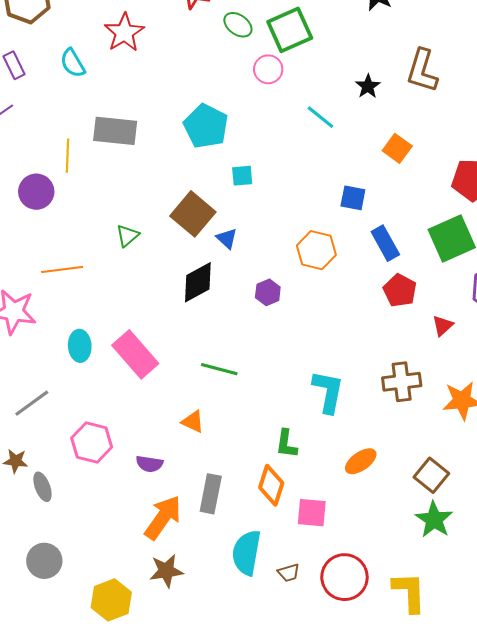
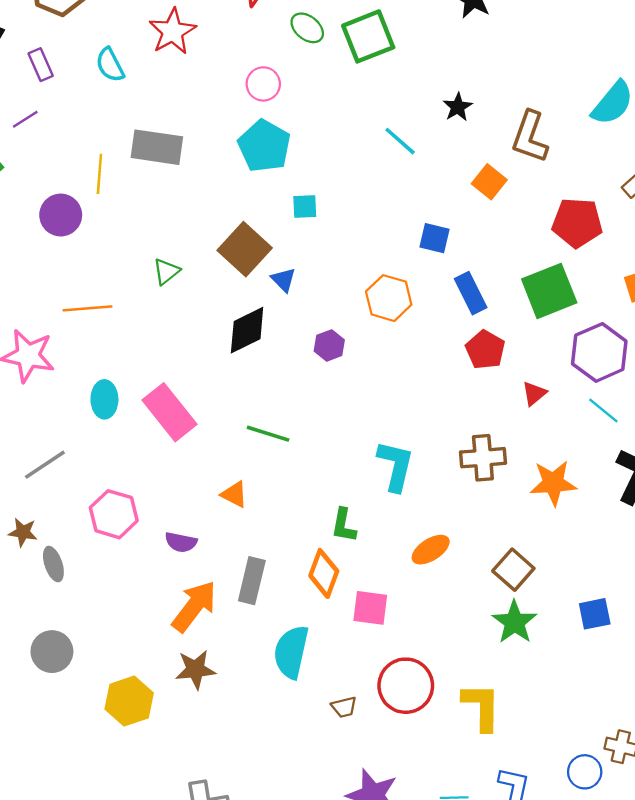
pink circle: (268, 69) -> (263, 84), moved
brown L-shape: (422, 71) -> (530, 137), moved
brown trapezoid: (289, 573) -> (344, 707), moved

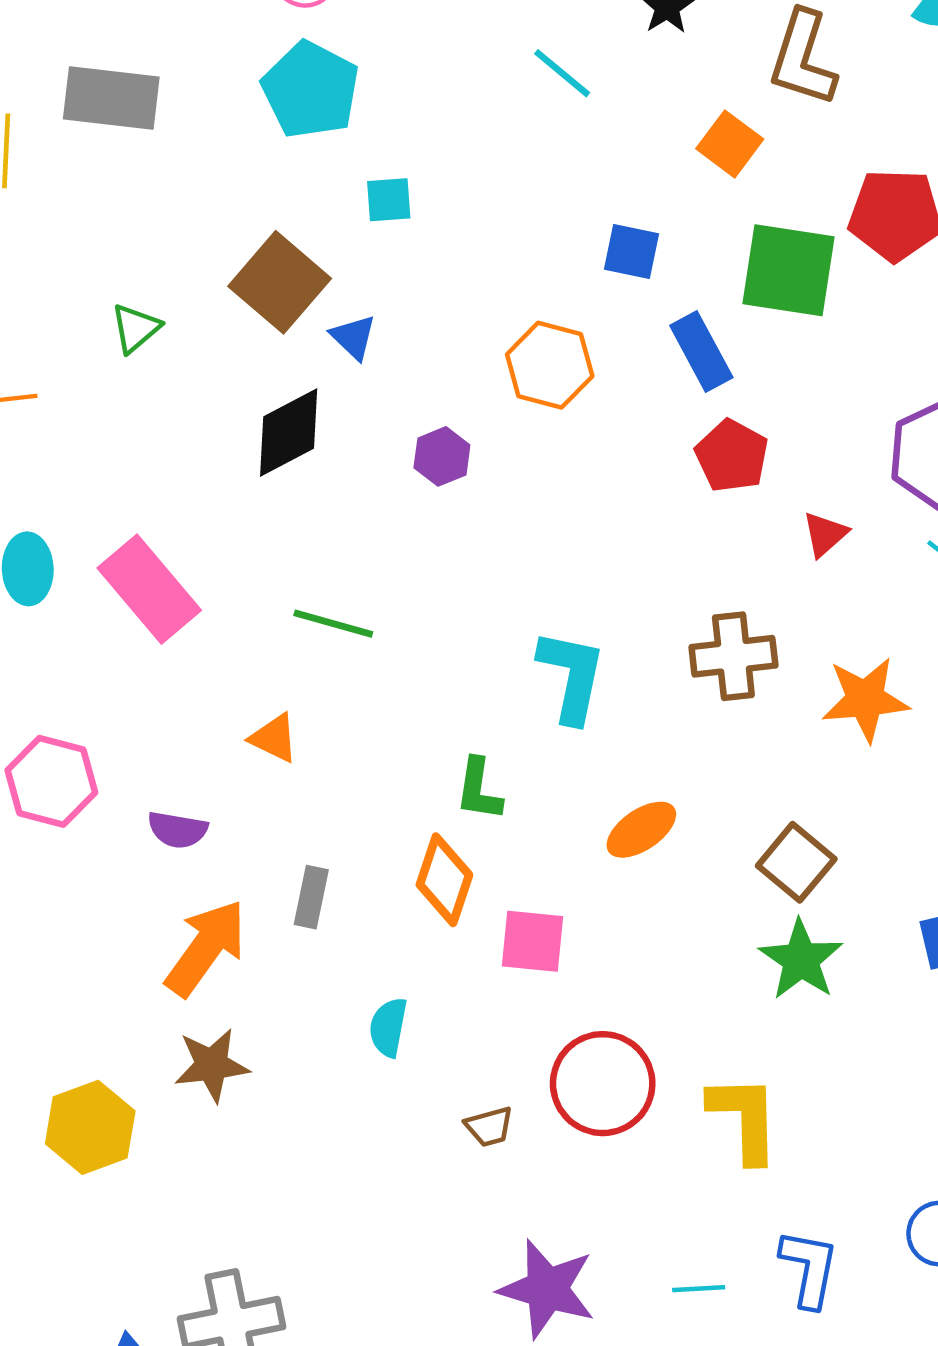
green square: (549, 291) -> (788, 270), moved, turned 32
gray rectangle: (252, 581) -> (311, 897), size x0.7
cyan semicircle: (291, 652) -> (388, 1027), size x0.6

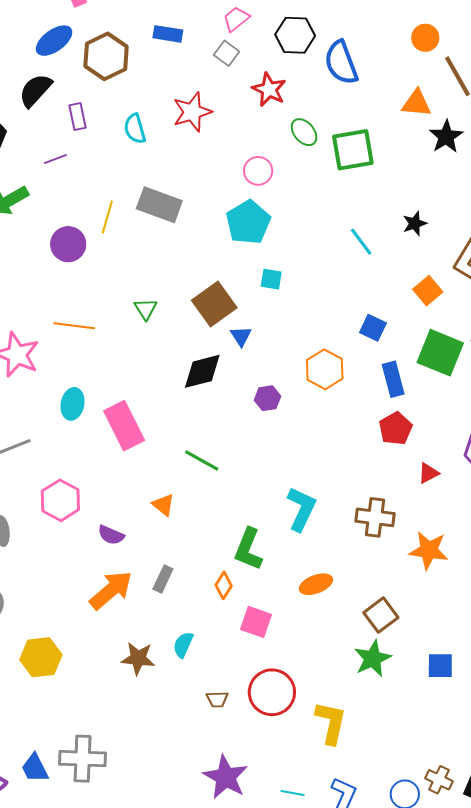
green triangle: (136, 328) -> (146, 309), turned -35
green L-shape: (479, 789) -> (248, 549), size x1.4
orange diamond: (444, 880) -> (224, 585), size x0.7
brown star: (212, 1065) -> (138, 658), moved

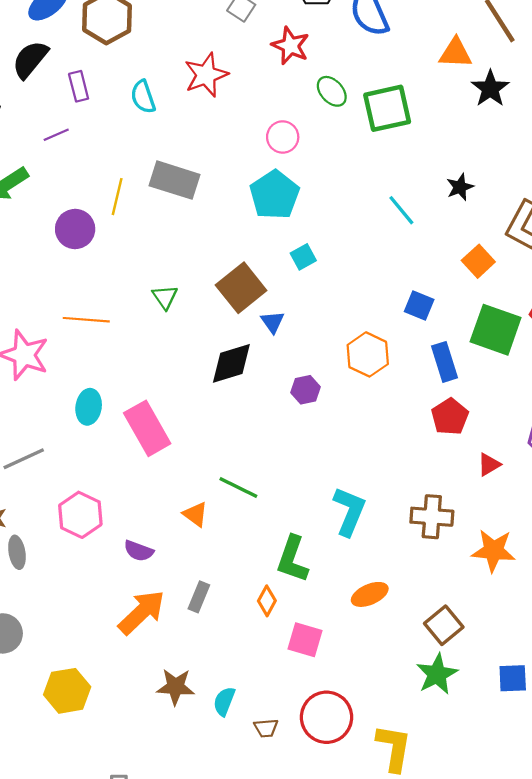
cyan square: (271, 279) -> (303, 257), turned -35
green line: (202, 461) -> (238, 487), moved
cyan semicircle: (183, 645) -> (224, 701), moved

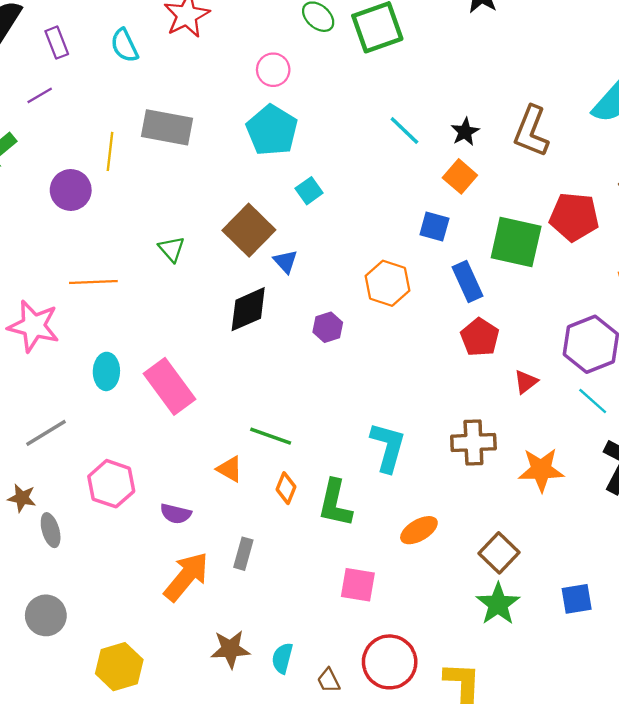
black star: (460, 187) -> (465, 132), moved
orange square: (478, 261) -> (460, 176), moved
orange diamond: (267, 601) -> (286, 488), moved
brown trapezoid: (266, 728) -> (329, 680), turned 75

